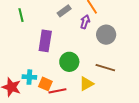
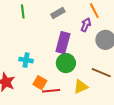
gray rectangle: (64, 11) -> (58, 13), moved
purple rectangle: (45, 41) -> (63, 43), moved
cyan cross: (29, 77) -> (26, 60), moved

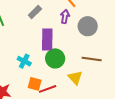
cyan cross: (26, 60) -> (24, 61), moved, turned 32
yellow triangle: (81, 87) -> (75, 78), turned -35

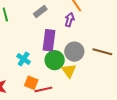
gray circle: (88, 26) -> (74, 52), moved
brown line: (92, 59) -> (102, 52), moved
yellow triangle: (75, 78) -> (69, 71), moved

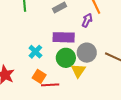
purple rectangle: (49, 40) -> (64, 37), turned 75

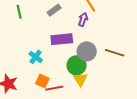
green circle: (66, 58) -> (76, 65), moved
yellow triangle: (78, 71) -> (80, 79), moved

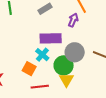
cyan cross: (36, 57) -> (42, 55), moved
orange square: (42, 81) -> (29, 69), moved

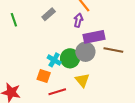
purple rectangle: (51, 38) -> (94, 37), moved
green circle: (64, 65) -> (70, 58), moved

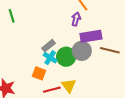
gray rectangle: (49, 14) -> (48, 46), moved
yellow triangle: (82, 80) -> (69, 86), moved

